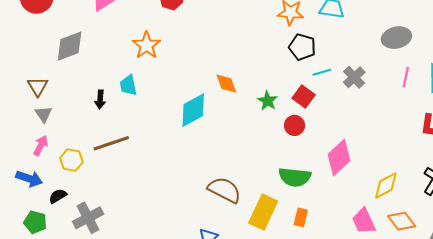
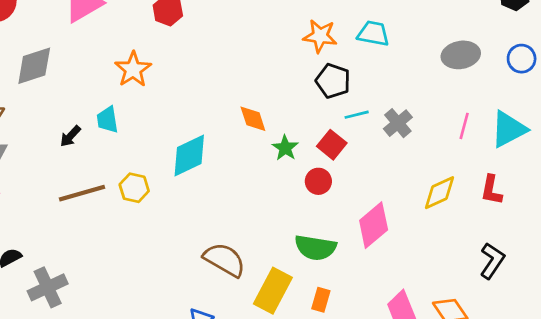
gray ellipse: (396, 38) -> (461, 55), moved
orange diamond: (226, 84) -> (253, 119), moved
black arrow: (100, 99) -> (70, 136), turned 36
yellow hexagon: (71, 160) -> (134, 188), moved
yellow diamond: (386, 185) -> (439, 193), moved

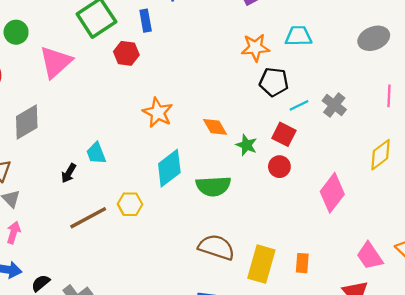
orange star: (133, 69) -> (158, 113), moved
green semicircle: (315, 248) -> (213, 186), moved

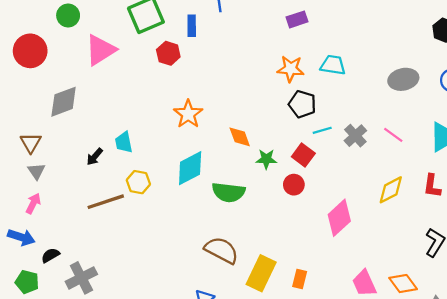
pink line: (389, 96) -> (393, 135), moved, turned -66
green star: (246, 145) -> (266, 159), turned -30
yellow hexagon: (130, 204) -> (138, 182), moved

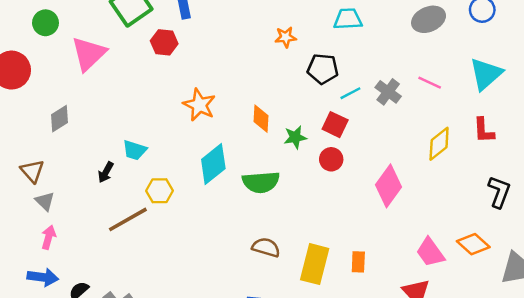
orange star: (291, 69) -> (286, 37), moved, size x0.7
gray diamond: (64, 102) -> (60, 119), size x0.7
orange diamond: (240, 137) -> (261, 119), turned 35
cyan trapezoid: (124, 142) -> (135, 150), turned -50
brown semicircle: (222, 250) -> (266, 247), size x0.7

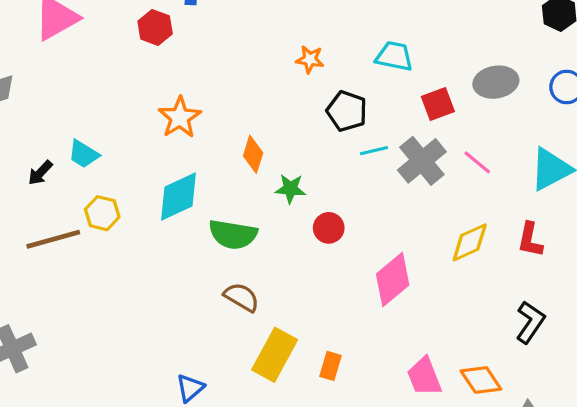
gray cross: (388, 92) -> (422, 161), size x1.4
red square: (335, 125) -> (438, 104), moved, turned 30
brown semicircle: (266, 247) -> (242, 297), moved

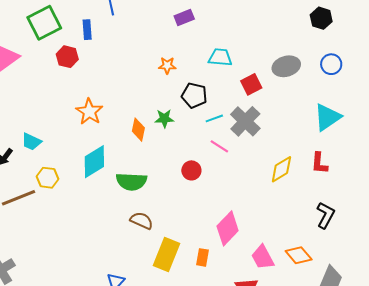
pink line: (477, 162) -> (219, 146), moved
green star: (290, 189) -> (164, 118), moved
pink diamond: (393, 280) -> (228, 228), moved

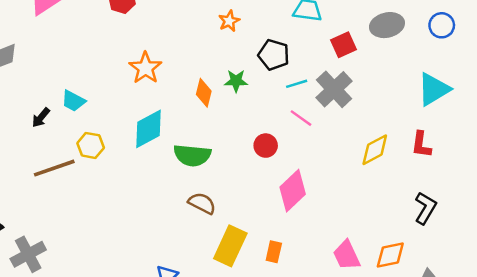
orange star: (167, 65) -> (229, 21), moved, turned -30
pink diamond: (228, 228) -> (293, 191), moved
orange diamond: (299, 255) -> (390, 255), turned -64

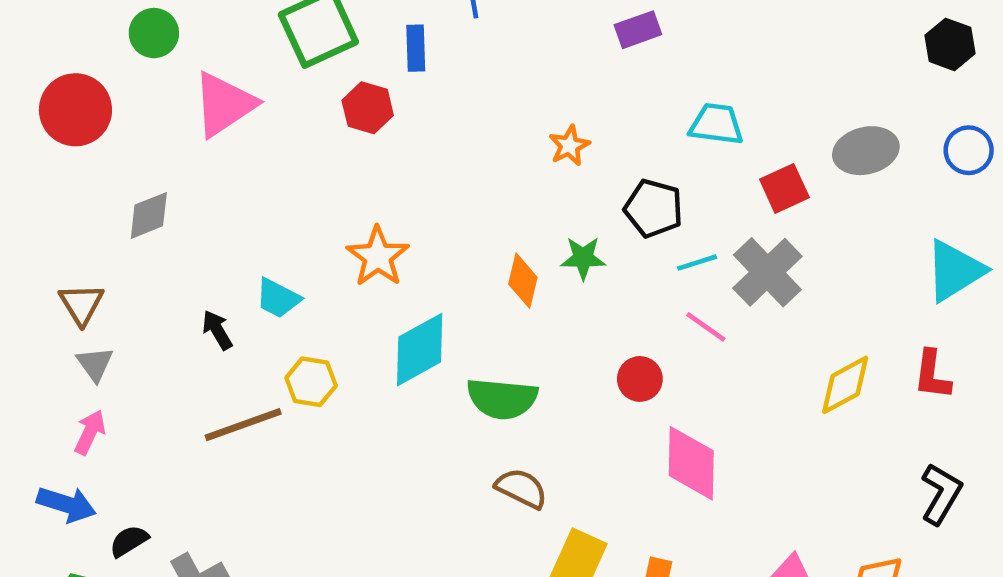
orange star: (145, 68) -> (378, 257), moved
black arrow: (41, 118) -> (217, 330), turned 110
pink diamond: (293, 191) -> (691, 463), turned -45

